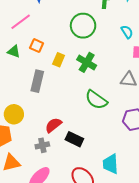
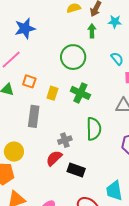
green semicircle: (96, 100) -> (94, 129), turned -120
gray cross: (42, 145) -> (65, 140), moved

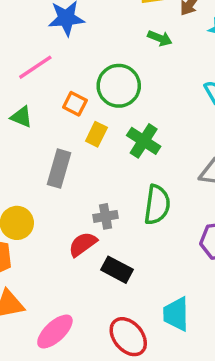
green arrow: (92, 31) -> (160, 38), moved, turned 104
green circle: (73, 57) -> (119, 86), moved
orange square: (29, 81) -> (75, 104), moved

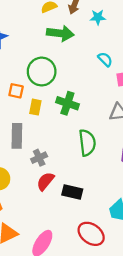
green arrow: (160, 38) -> (60, 33), size x1.6
gray cross: (106, 216) -> (39, 158), moved

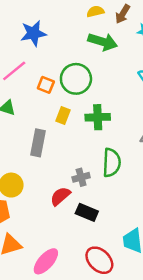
orange square: (16, 91) -> (46, 85), moved
green cross: (67, 103) -> (98, 117), turned -30
gray cross: (39, 158) -> (81, 177), moved

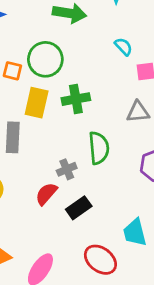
yellow rectangle: (63, 116) -> (37, 103), size x1.5
black rectangle: (87, 212) -> (79, 208), turned -50

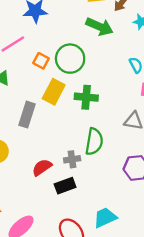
gray cross: (67, 169) -> (72, 159), moved
cyan trapezoid: (135, 232) -> (105, 218), turned 65

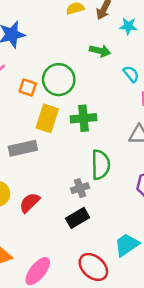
green arrow: (99, 27) -> (100, 51), moved, size x0.7
gray rectangle: (27, 115) -> (23, 148), turned 70
red semicircle: (42, 167) -> (30, 203), moved

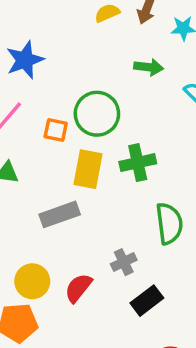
gray cross: (80, 188) -> (124, 262), moved

